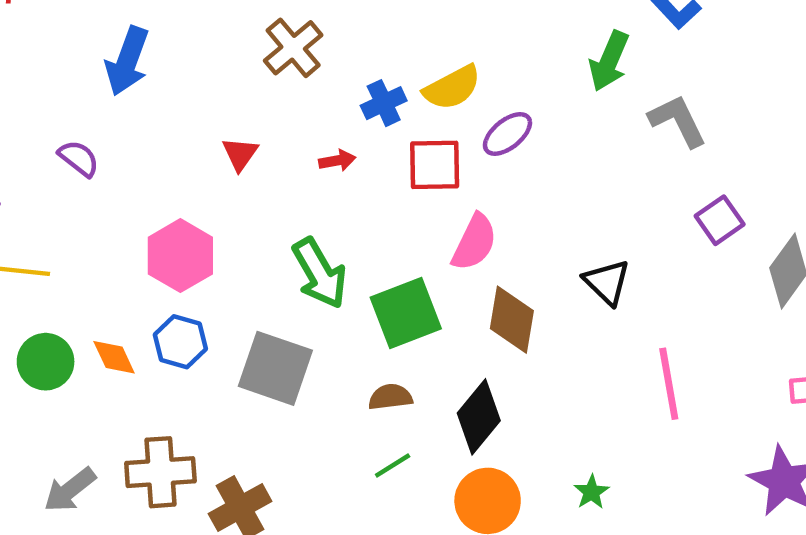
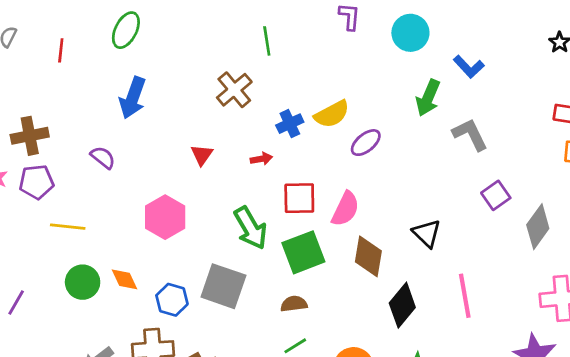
red square: (435, 165) -> (299, 198), moved
blue hexagon: (180, 342) -> (172, 300), moved
black diamond: (479, 417) -> (402, 305), moved

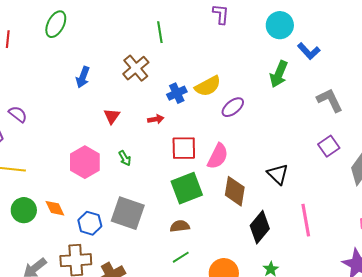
cyan circle: (410, 33) -> (280, 25), moved
blue arrow: (133, 98) -> (83, 77), moved, size x0.7
gray L-shape: (470, 134) -> (330, 100), moved
purple semicircle: (103, 157) -> (18, 114), moved
green arrow: (251, 228) -> (125, 158), moved, size x0.5

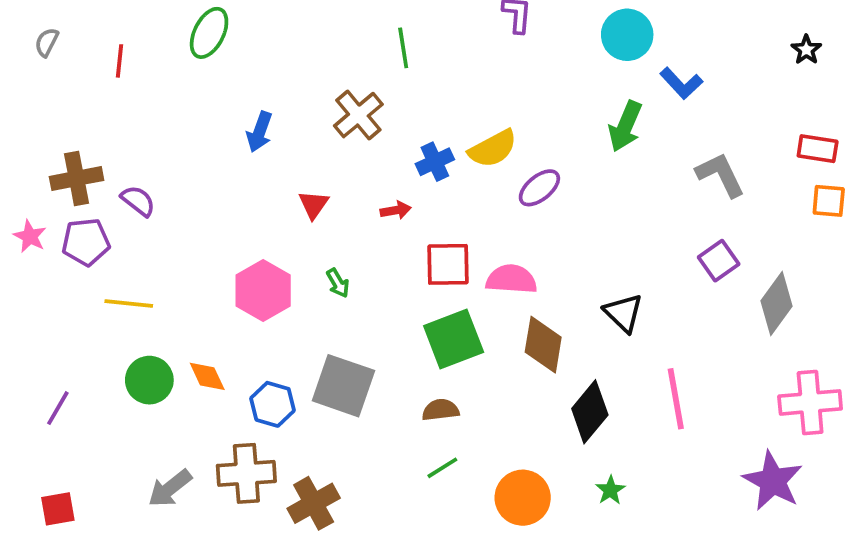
pink semicircle: (218, 156) -> (511, 279), turned -112

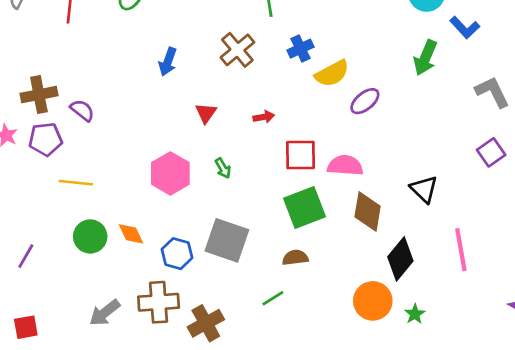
blue cross: (435, 162) -> (300, 49), moved
green line: (442, 468) -> (273, 298), moved
orange circle: (523, 498) -> (373, 301), moved

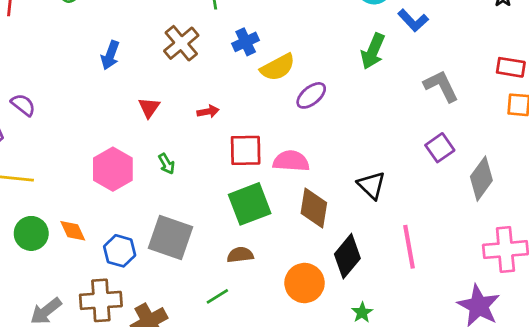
orange circle: (373, 301) -> (305, 283), moved

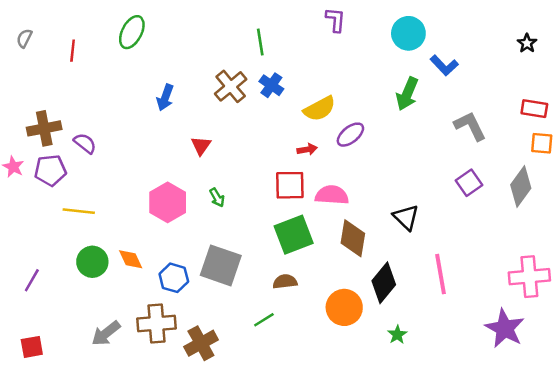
blue cross: (246, 42) -> (271, 85), moved, turned -30
red arrow: (208, 112) -> (307, 149), moved
gray diamond: (481, 179) -> (521, 186), moved

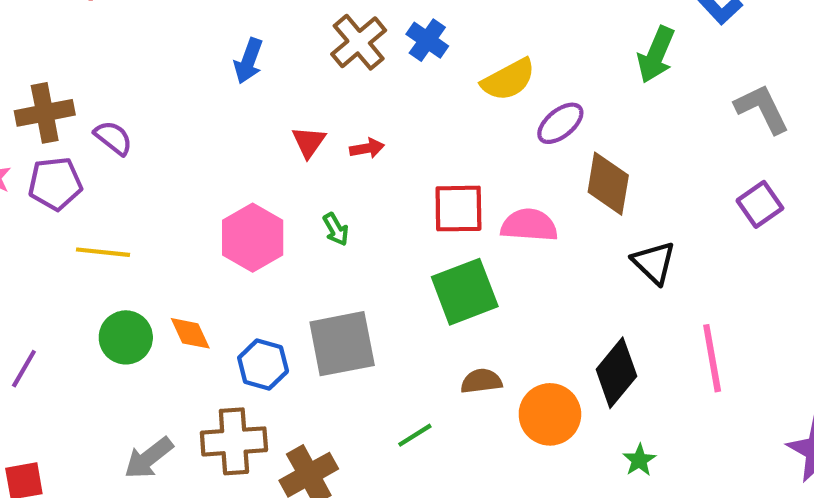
red arrow: (307, 149) -> (367, 148), moved
brown diamond: (353, 238) -> (608, 184), moved
gray square: (221, 265) -> (342, 344), turned -30
brown semicircle: (285, 282) -> (481, 381), moved

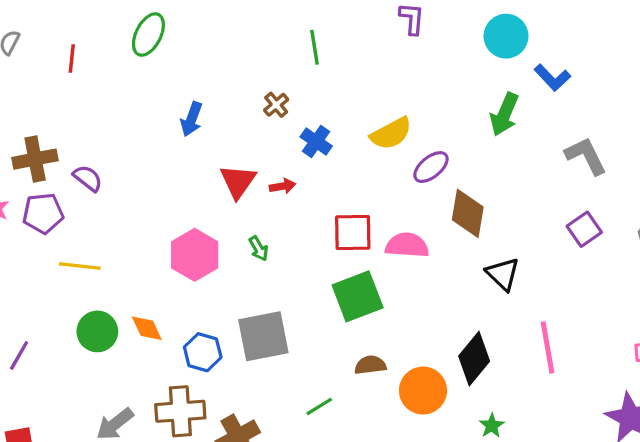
blue cross: (427, 40) -> (316, 141), moved
brown cross: (359, 42) -> (276, 105), size x0.6
red triangle: (309, 142) -> (238, 181), size x1.4

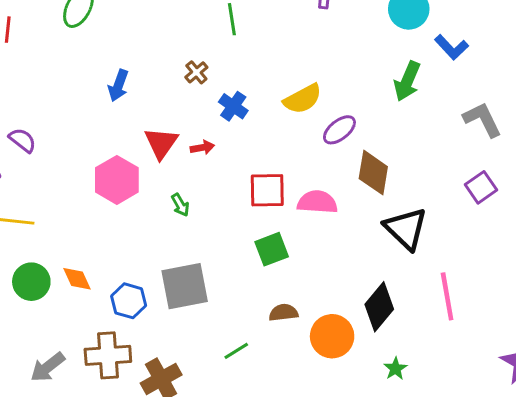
pink hexagon: (195, 255) -> (117, 180), moved
black triangle: (503, 274) -> (406, 229), size x1.4
green square: (358, 296) -> (272, 249), size x0.7

